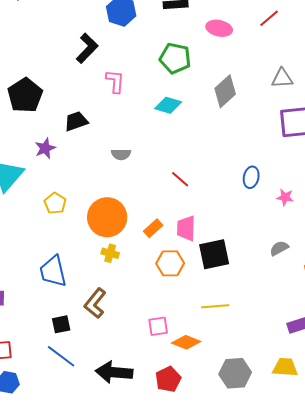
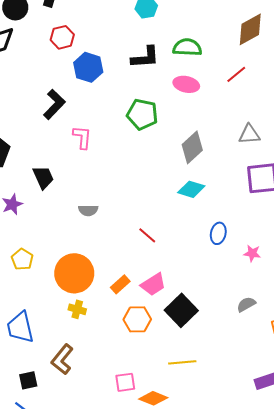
cyan diamond: (168, 105) -> (191, 189), moved
black trapezoid: (76, 121) -> (43, 177), turned 85
pink trapezoid: (186, 228) -> (153, 284), turned -124
black square: (214, 254) -> (181, 310), turned -32

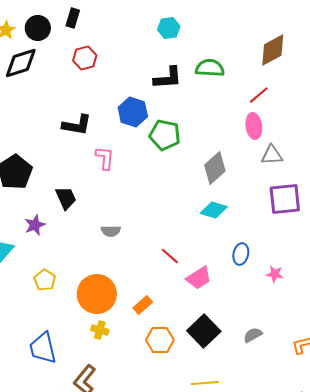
blue hexagon: (88, 67) -> (133, 112), moved
pink ellipse: (186, 84) -> (254, 126), moved, turned 70
black L-shape: (54, 104) -> (77, 125), turned 56
pink trapezoid: (153, 284) -> (199, 278), moved
gray semicircle: (246, 304) -> (253, 335), moved

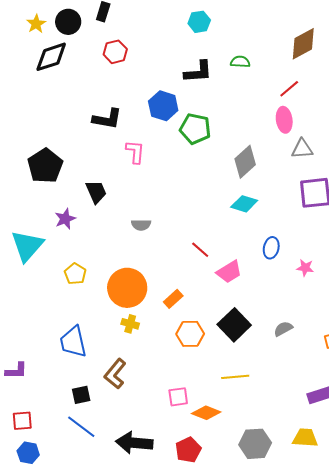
green semicircle: (210, 68) -> (240, 62), size x0.7

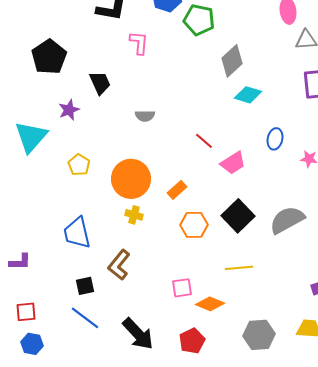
gray diamond: (245, 162) -> (232, 61), moved
gray semicircle: (283, 329) -> (287, 220), size x1.8
black arrow: (134, 443) -> (138, 334), turned -138

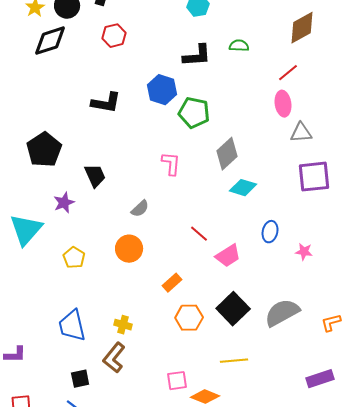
pink L-shape: (139, 43) -> (171, 164), moved
gray semicircle: (145, 116) -> (140, 209), turned -42
orange circle: (131, 179) -> (129, 249), moved, size x0.7
yellow cross: (134, 215) -> (123, 325), moved

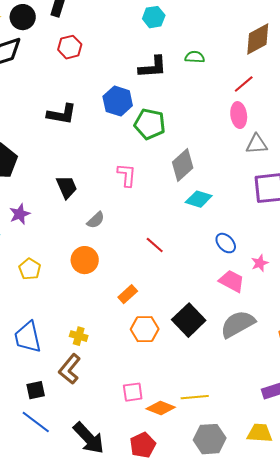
black trapezoid: (95, 176) -> (67, 187), moved
blue ellipse: (270, 232) -> (226, 243), turned -55
pink star: (304, 252) -> (260, 263), turned -30
pink trapezoid: (228, 256) -> (232, 281), moved, turned -120
yellow line: (234, 361) -> (195, 397), moved

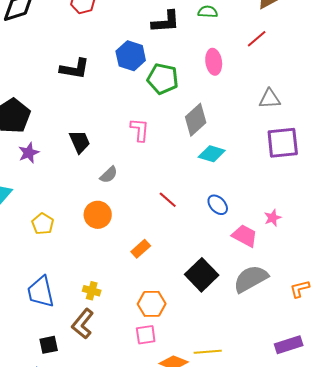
pink ellipse: (239, 115) -> (214, 62), moved
purple star: (20, 214) -> (29, 153), moved
blue ellipse: (226, 243) -> (218, 205), moved
orange hexagon: (145, 329) -> (152, 304), moved
pink square: (133, 392) -> (146, 335), moved

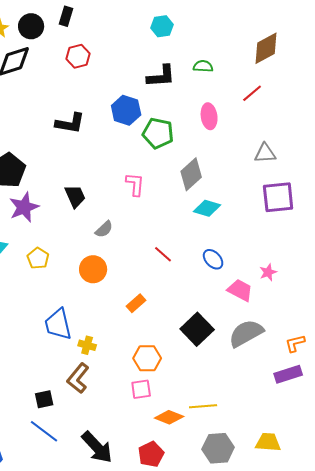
purple star: (29, 153) -> (24, 207), size x1.4
yellow pentagon: (43, 224) -> (38, 258), moved
blue trapezoid: (41, 292) -> (58, 324), moved
purple rectangle: (289, 345) -> (288, 374), moved

